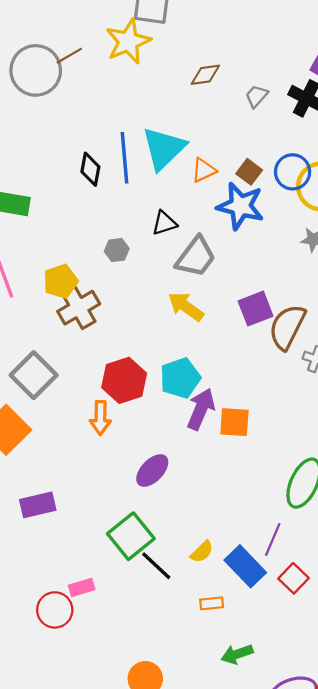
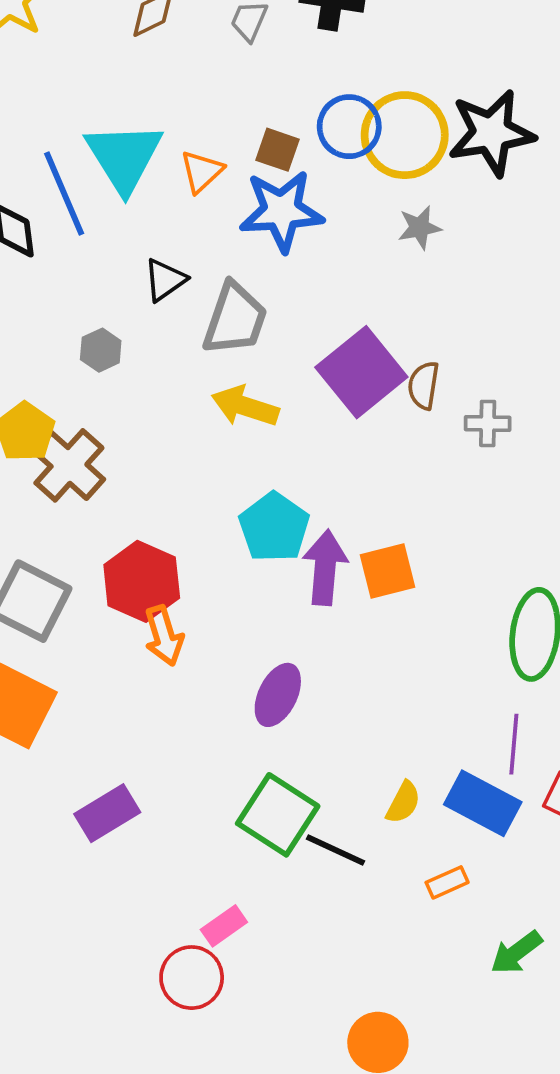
purple square: (256, 309) -> (361, 372), size x1.4
brown semicircle: (287, 327) -> (424, 385), size x0.6
red hexagon: (124, 380) -> (142, 581), moved

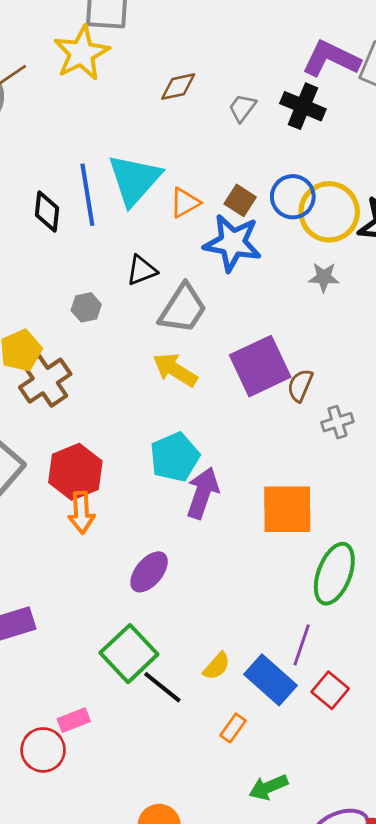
gray cross: (488, 423) -> (337, 422), turned -32
orange square: (388, 571) -> (287, 509), moved, size x1.4
orange rectangle: (447, 882) -> (233, 728), turned -44

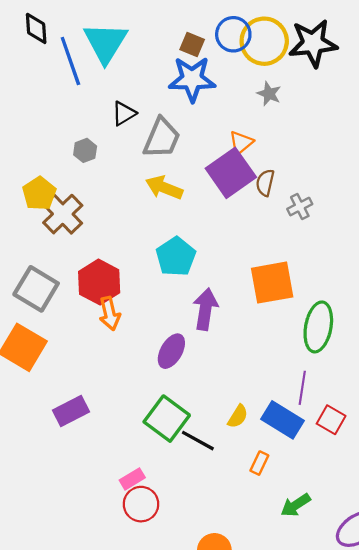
orange triangle: (185, 203) -> (241, 143), moved
black diamond: (47, 211) -> (36, 28), moved
gray star: (324, 277) -> (269, 94), turned 30
purple arrow: (203, 493) -> (205, 309), moved
red circle: (43, 750) -> (141, 504), moved

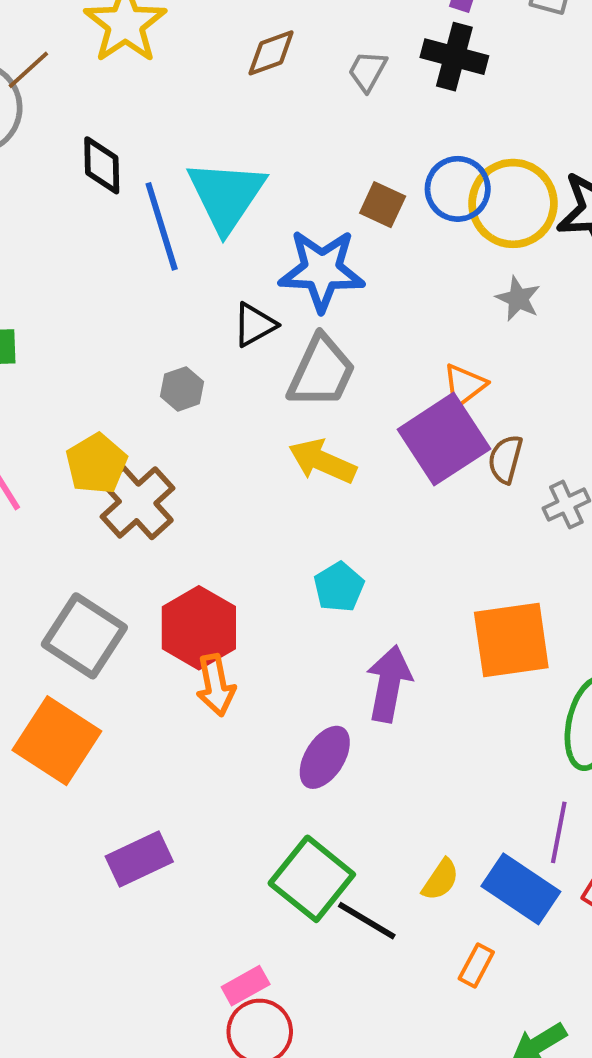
blue star: (192, 79) -> (322, 270), moved
cyan pentagon: (176, 257) -> (339, 587), size x0.7

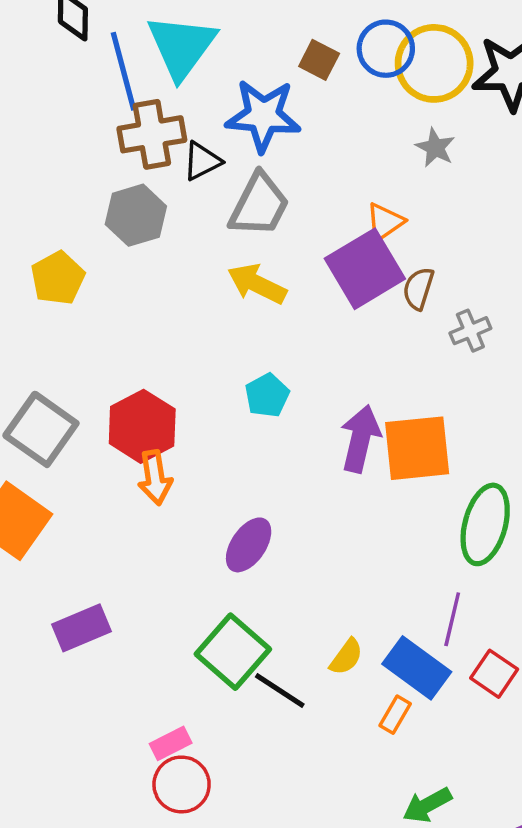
gray hexagon: (182, 389) -> (136, 215), size x1.6
brown cross: (138, 502) -> (152, 134), moved, turned 30
purple arrow: (389, 684) -> (360, 439), moved
orange rectangle: (476, 965) -> (395, 715), moved

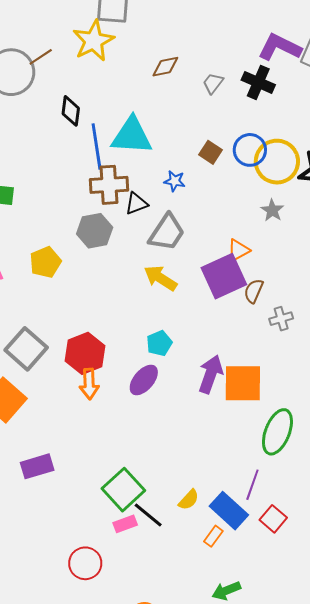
cyan triangle: (182, 46) -> (132, 136), turned 51
blue star: (263, 116) -> (175, 181), size x0.5
purple ellipse: (249, 545) -> (144, 380), moved
pink rectangle: (171, 743) -> (125, 524), moved

